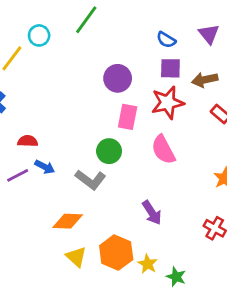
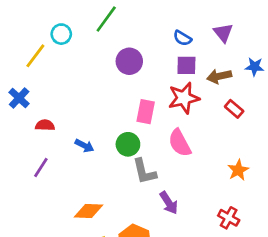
purple circle: (118, 78) -> (129, 61), moved
red semicircle: (28, 141) -> (45, 125), moved
blue arrow: (45, 167) -> (84, 146), moved
purple line: (18, 175) -> (41, 167), turned -30
gray L-shape: (90, 180) -> (144, 172), moved, turned 40

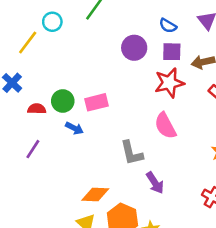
purple circle: (129, 61) -> (134, 48), moved
pink rectangle: (146, 112) -> (97, 102), moved, turned 65
green circle: (128, 144) -> (63, 101), moved
orange diamond: (88, 211) -> (95, 195), moved

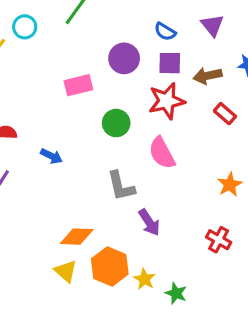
green circle: (63, 101) -> (116, 123), moved
pink rectangle: (97, 102) -> (78, 85), moved

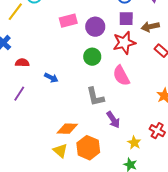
purple circle: (124, 58) -> (95, 27), moved
pink rectangle: (78, 85) -> (68, 21), moved
yellow star: (145, 279) -> (134, 143), moved

